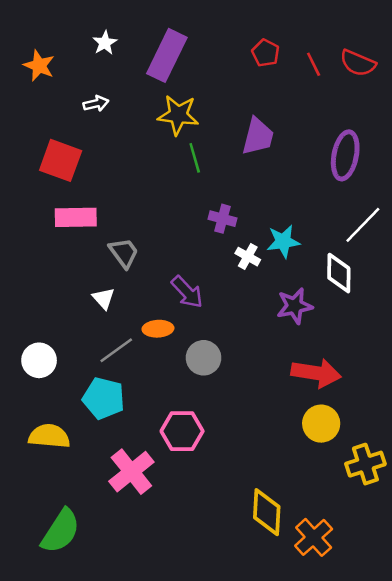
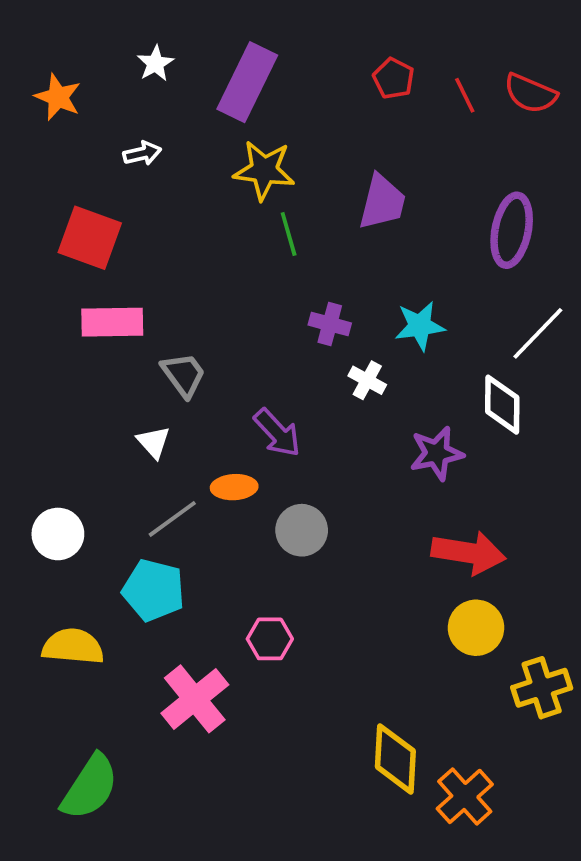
cyan star: (283, 241) -> (420, 326), moved
pink hexagon: (182, 431) -> (270, 639), size x0.7

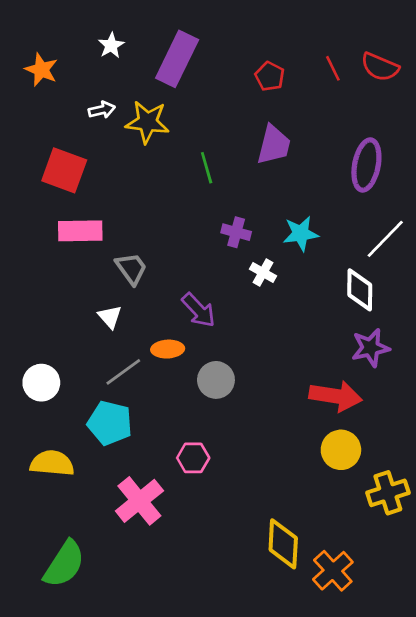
red pentagon: (394, 78) -> (270, 76), moved
yellow star: (264, 170) -> (147, 122), moved
purple star: (437, 453) -> (370, 348), moved

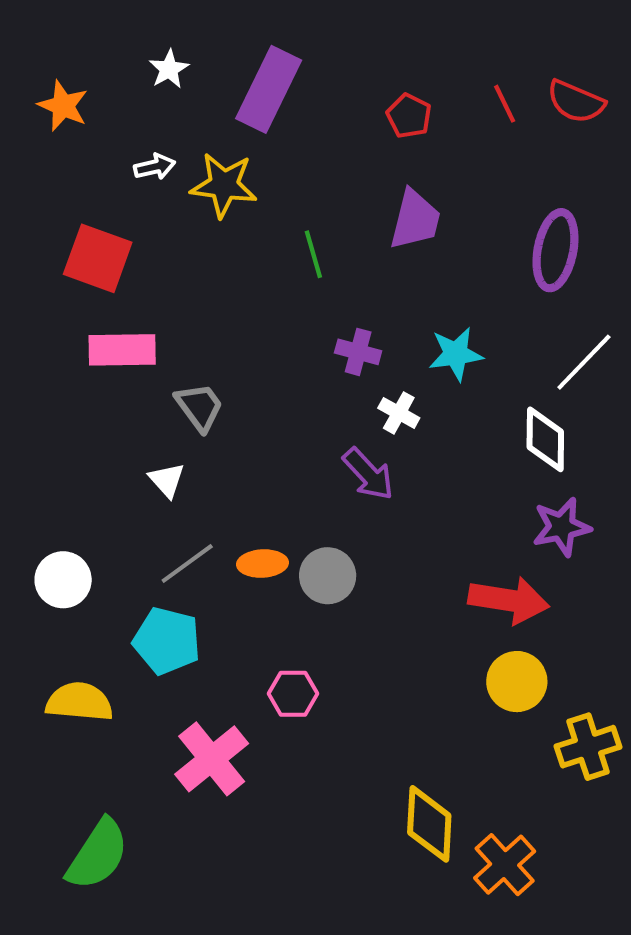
purple arrow: (199, 310) -> (368, 474), moved
orange ellipse: (168, 349) -> (262, 564), moved

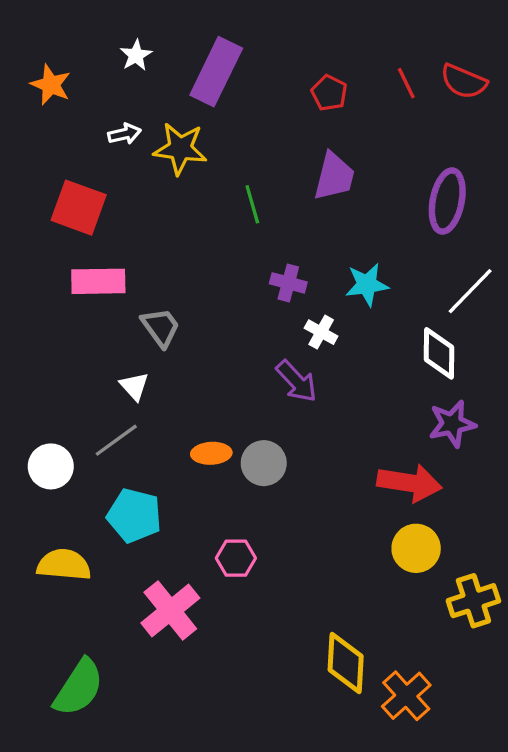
gray line: (187, 564) -> (116, 440), moved

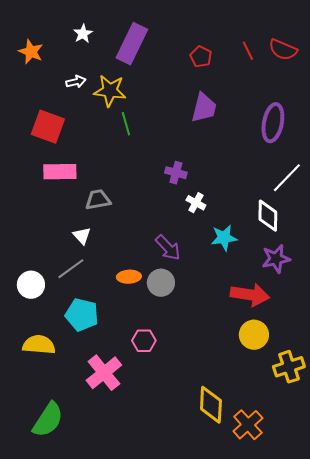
green line: (252, 204) -> (126, 124), moved
cyan star: (367, 285) -> (224, 238), moved
gray trapezoid: (161, 327) -> (98, 200), turned -64
purple arrow: (296, 381) -> (168, 248), moved

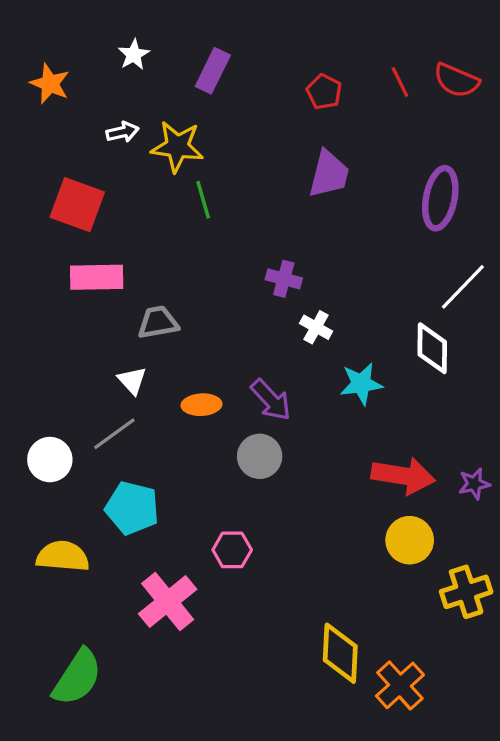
purple rectangle: (132, 44) -> (213, 71), size x0.7
purple star: (276, 259) -> (474, 484), moved, size x0.7
orange ellipse: (129, 277) -> (202, 405), moved

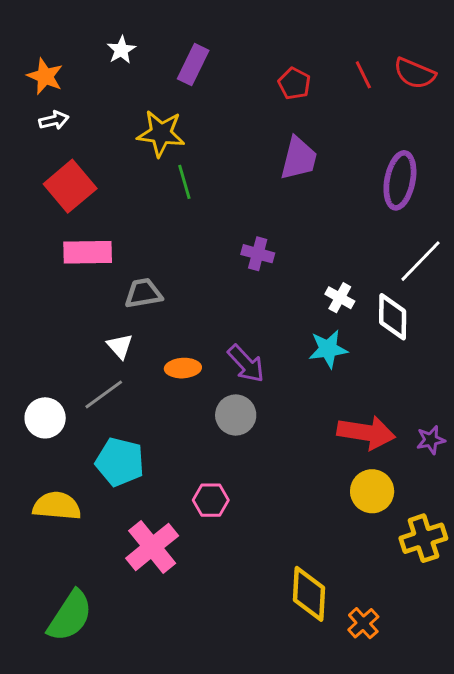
white arrow: (122, 132) -> (54, 120), moved
red square: (77, 205) -> (70, 186), turned 30
white cross: (316, 327) -> (340, 298), moved
orange cross: (400, 685) -> (363, 623), size x0.7

